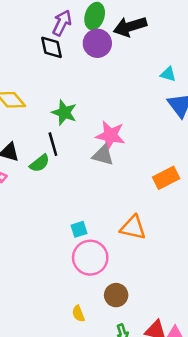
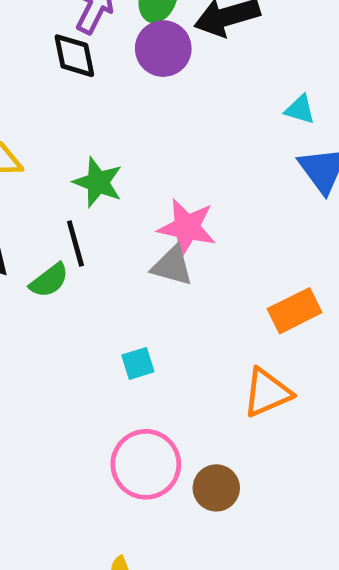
orange triangle: (133, 227) -> (267, 393), moved, turned -36
cyan square: (79, 229) -> (138, 363), moved
brown circle: (116, 295) -> (216, 488), moved

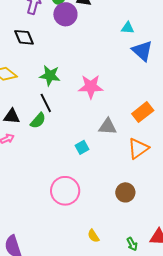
black diamond: (74, 56) -> (24, 37), moved
gray triangle: (172, 266) -> (108, 127), moved
pink circle: (146, 464) -> (65, 191), moved

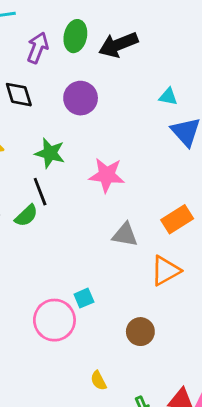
purple circle: (65, 14) -> (81, 98), moved
cyan square: (82, 147) -> (84, 298), moved
yellow semicircle: (93, 236) -> (98, 381), moved

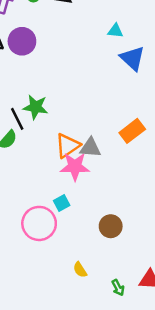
purple circle: (81, 98) -> (22, 41), moved
green star: (50, 153) -> (36, 107), moved
pink star: (107, 175) -> (75, 167), moved
orange triangle: (165, 271) -> (68, 146), moved

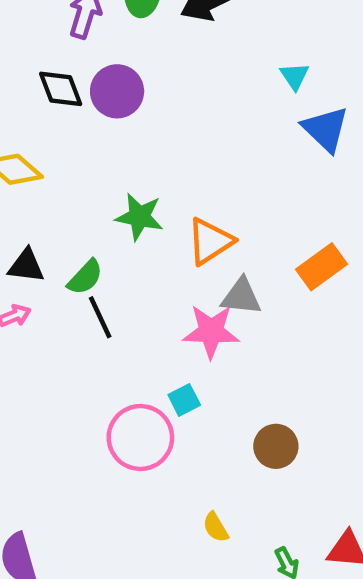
cyan triangle: (115, 31) -> (295, 76), turned 49
black line: (17, 119) -> (100, 317), moved
orange triangle: (68, 146) -> (210, 241), moved

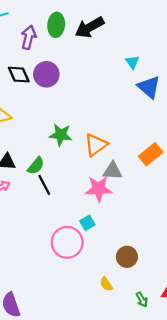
brown circle: (276, 446) -> (127, 257), moved

